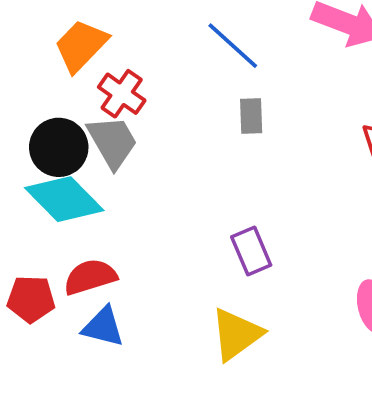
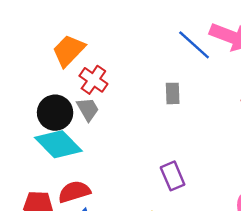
blue line: (233, 46) -> (194, 45), moved
gray trapezoid: (112, 142) -> (88, 109), size x0.7

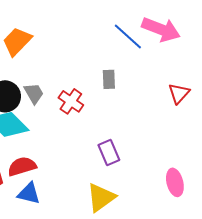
red cross: (93, 80) -> (71, 101), moved

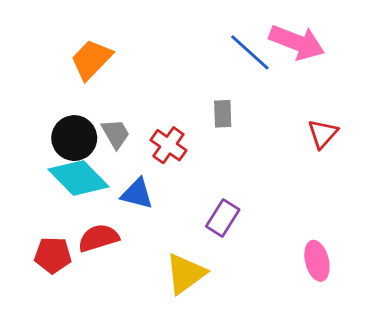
purple rectangle: (109, 152) -> (223, 218), turned 55
blue triangle: (29, 193) -> (137, 194), moved
yellow triangle: (101, 197) -> (186, 274), moved

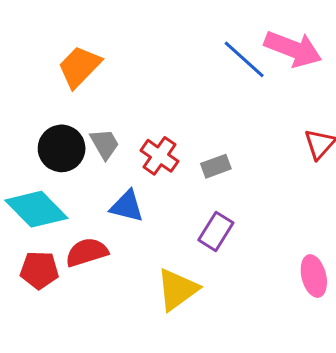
gray rectangle: (223, 114) -> (216, 166), moved, turned 72
cyan diamond: (79, 178) -> (36, 209), moved

